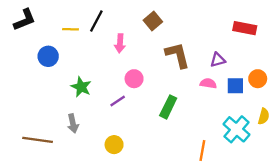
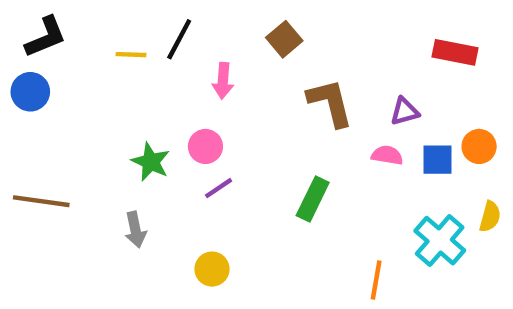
blue circle: (48, 56) -> (30, 92), moved
pink circle: (134, 79) -> (205, 146), moved
brown line: (38, 140) -> (41, 201), moved

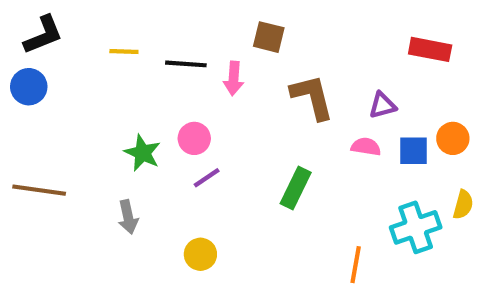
black line: (179, 39) -> (186, 64), moved, turned 66
brown square: (284, 39) -> (269, 37), turned -36
pink arrow: (223, 81) -> (234, 78), moved
cyan cross: (440, 241) -> (416, 227), turned 30

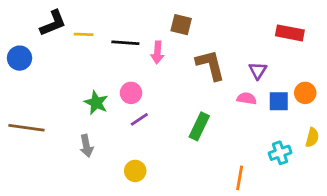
black L-shape: (43, 35) -> (53, 23), moved
purple triangle: (382, 105) -> (258, 71), turned -42
cyan cross: (416, 227) -> (280, 153), size x0.7

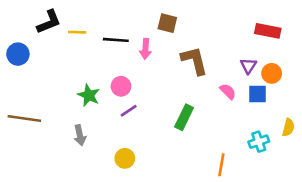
purple triangle: (258, 71) -> (248, 66), moved
orange circle: (305, 93) -> (272, 73), moved
pink semicircle: (247, 98) -> (228, 91), turned 36

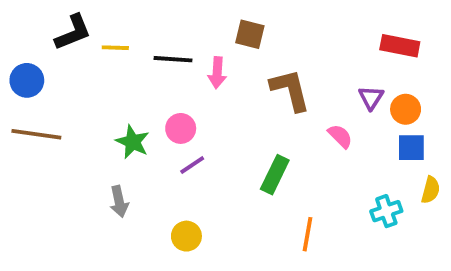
blue square: (257, 94) -> (411, 148), moved
brown line: (24, 118) -> (36, 134), moved
orange line: (221, 165) -> (308, 234), moved

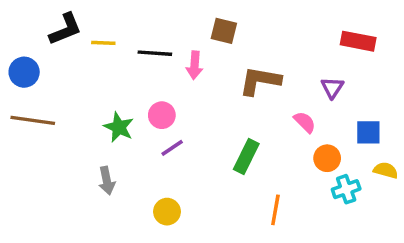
brown L-shape: (290, 90) -> (260, 81), turned -66
orange circle: (406, 109) -> (327, 158), moved
yellow semicircle: (431, 190) -> (386, 170), turned -90

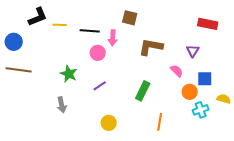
pink circle: (162, 115) -> (98, 53), moved
blue square: (368, 132) -> (205, 79), moved
yellow circle: (167, 212) -> (109, 123), moved

